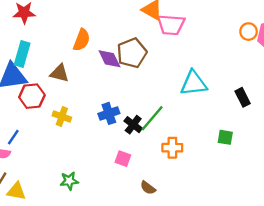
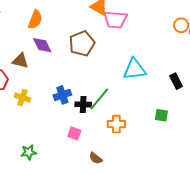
orange semicircle: (82, 40) -> (35, 20), moved
purple diamond: (109, 59) -> (42, 45), moved
black cross: (133, 125) -> (83, 104), turned -35

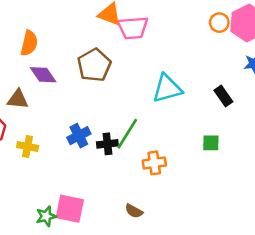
pink square: (74, 133) -> (70, 209), moved, size x1.6

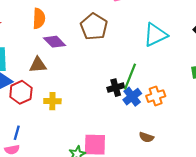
blue cross: (79, 136) -> (132, 97), moved

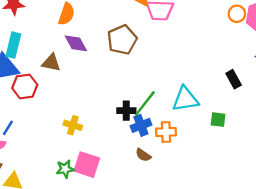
cyan triangle: (155, 35) -> (185, 99), moved
yellow cross: (52, 101) -> (73, 125), moved
brown semicircle: (146, 137) -> (143, 155), moved

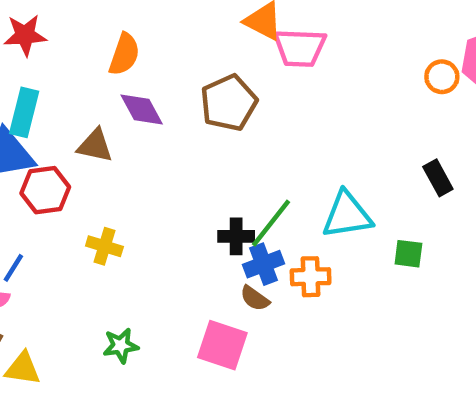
orange circle: (237, 14) -> (442, 77), moved
yellow cross: (73, 125) -> (104, 246), moved
brown semicircle: (143, 155) -> (255, 298), moved
pink square: (87, 165) -> (222, 345), moved

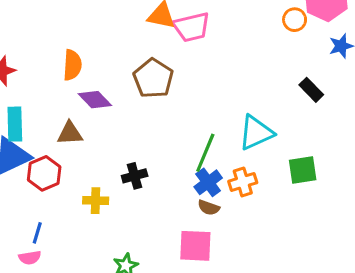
black cross: (236, 236) -> (135, 176), moved
green square: (408, 254) -> (303, 170), moved, size x1.4

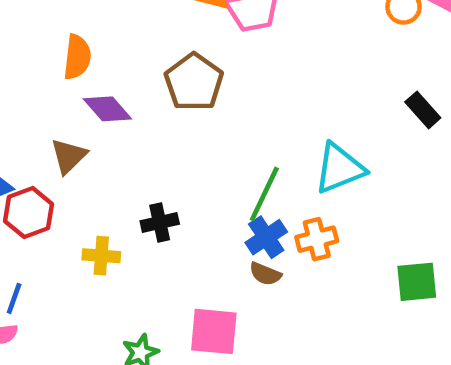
brown triangle: (70, 133) -> (69, 156), turned -44
green square: (303, 170) -> (417, 282), moved
pink square: (195, 246) -> (214, 331), moved

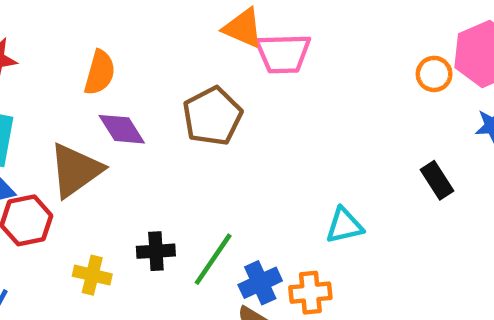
brown triangle: (69, 156) -> (75, 170), size x1.5
cyan triangle: (339, 168) -> (344, 225), size x0.7
green line: (264, 194) -> (213, 259), moved

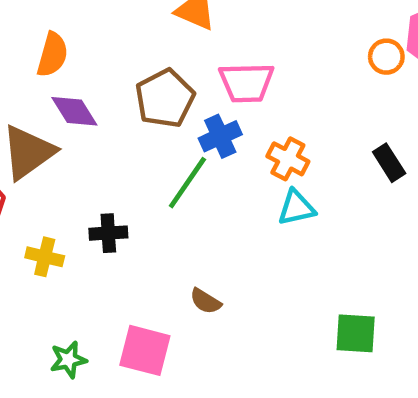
pink trapezoid: (283, 53) -> (247, 83), moved
green line: (213, 259) -> (187, 183), moved
blue cross: (260, 283) -> (220, 136), moved
orange cross: (310, 293) -> (288, 159), moved, turned 33

